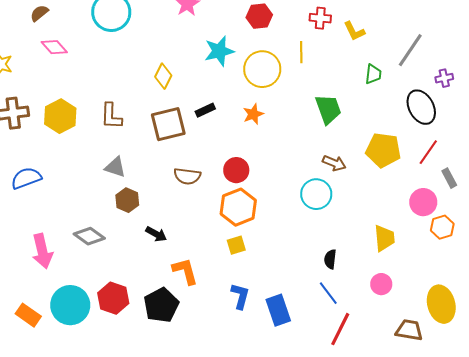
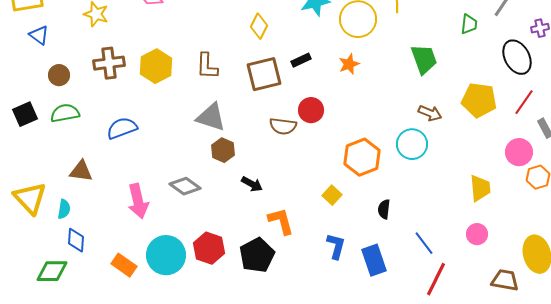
gray triangle: (115, 167) -> (211, 117), size x1.4
red circle: (236, 170) -> (311, 110), moved
orange hexagon: (238, 207) -> (362, 157), moved
yellow square: (236, 245) -> (332, 195), turned -30
black semicircle: (330, 259) -> (384, 209), moved

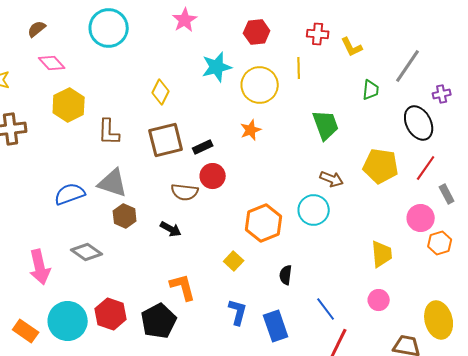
black rectangle: (301, 60) -> (203, 147), moved
yellow hexagon: (156, 66) -> (69, 105), moved
blue semicircle: (122, 128) -> (70, 194), moved
black arrow: (252, 184) -> (171, 229), moved

